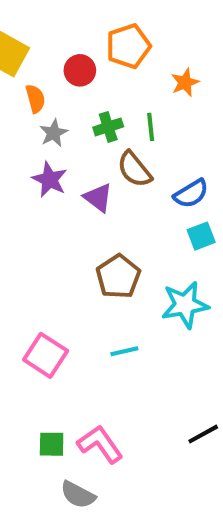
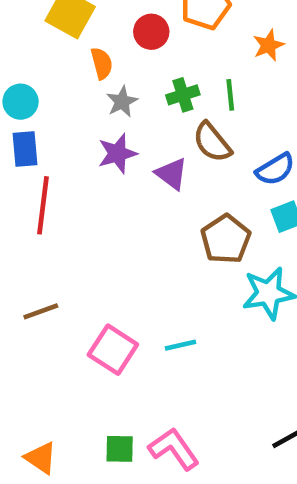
purple star: (50, 179) -> (117, 153), turned 30
brown pentagon: (118, 276) -> (226, 239), moved
cyan line: (124, 351) -> (181, 345), moved

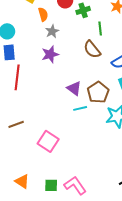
green cross: (183, 95) -> (83, 10), moved
purple triangle: (172, 174) -> (74, 88), moved
cyan line: (181, 345) -> (80, 108), moved
orange triangle: (41, 458) -> (22, 181), moved

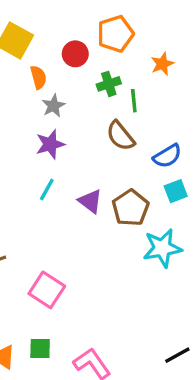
green cross: (83, 10) -> (109, 84), moved
cyan line: (80, 108) -> (47, 189), moved, turned -48
green square: (51, 185) -> (40, 348), moved

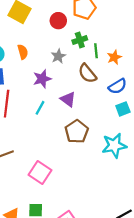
orange star: (162, 64) -> (114, 57), moved
orange semicircle: (38, 77) -> (23, 52), moved
gray star: (54, 106) -> (58, 56), moved
purple triangle: (90, 201) -> (68, 99), moved
brown pentagon: (131, 208) -> (77, 132), moved

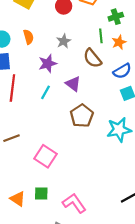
green cross: (80, 40) -> (116, 17), moved

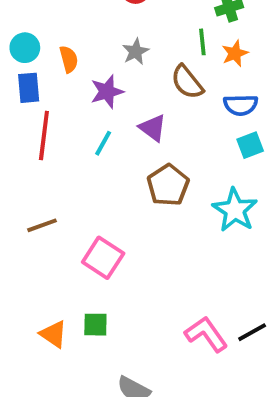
orange semicircle: (28, 37) -> (69, 59), moved
blue semicircle: (122, 71) -> (241, 105), turned 30
cyan star: (119, 130) -> (235, 210), turned -30
pink L-shape: (74, 203) -> (206, 334), moved

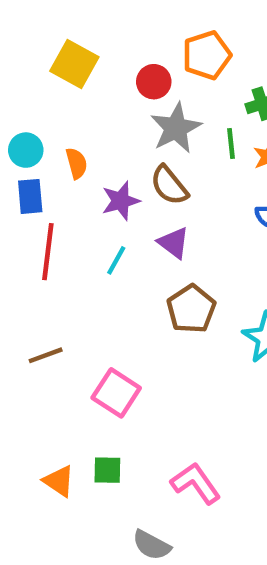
gray star: (136, 52) -> (176, 128), moved, size x1.6
brown semicircle: (187, 82) -> (169, 185), moved
pink L-shape: (206, 334) -> (196, 483), moved

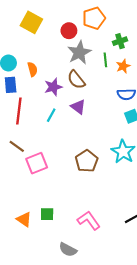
brown pentagon: (191, 309) -> (87, 161), moved
brown line: (46, 355) -> (17, 146), moved, turned 56
pink square: (116, 393) -> (37, 163), moved, turned 35

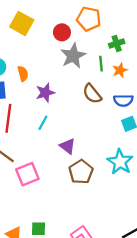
orange pentagon: (94, 18) -> (89, 19), turned 30
brown semicircle: (76, 80) -> (92, 94), moved
purple triangle: (78, 107) -> (68, 146), moved

